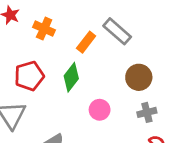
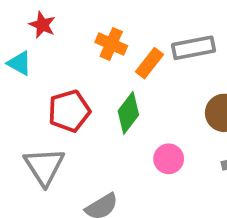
orange cross: (44, 29) -> (111, 44), moved
gray rectangle: (117, 31) -> (193, 48), turned -52

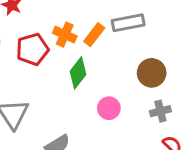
orange cross: (111, 44) -> (65, 35), moved
red pentagon: (69, 111) -> (32, 49), moved

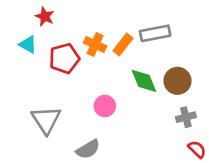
green diamond: (78, 73) -> (144, 81), moved, turned -60
pink circle: (109, 108) -> (105, 106), moved

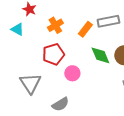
orange cross: (95, 44) -> (55, 25), moved, turned 35
red pentagon: (64, 58) -> (53, 54), moved

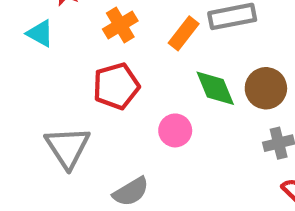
pink circle: (72, 73) -> (175, 130), moved

